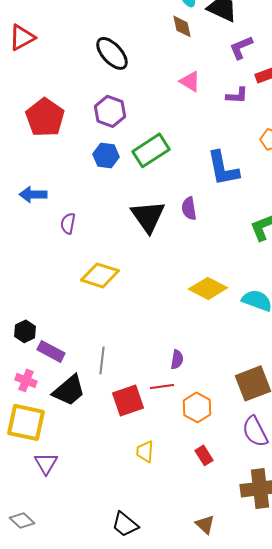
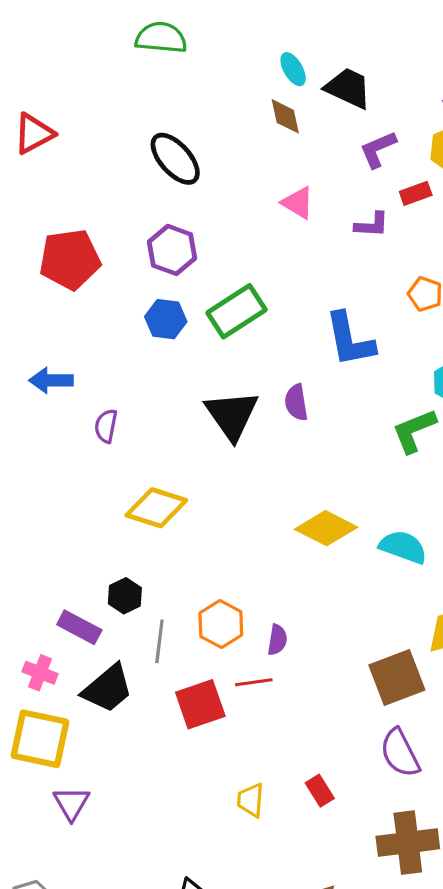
red pentagon: (45, 117) -> (70, 259), turned 30
black hexagon: (25, 331) -> (125, 596), moved
orange hexagon: (197, 407) -> (221, 624), moved
yellow trapezoid: (145, 451) -> (251, 800), moved

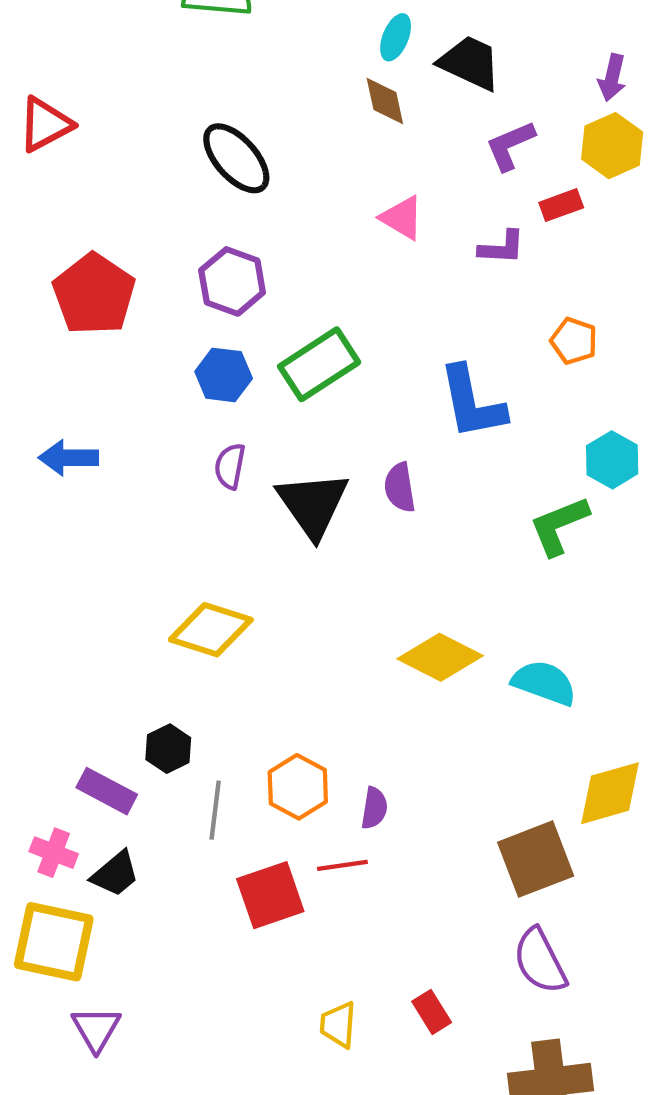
cyan ellipse: (293, 69) -> (396, 37), turned 52
red pentagon: (70, 259) -> (94, 294), turned -30
purple semicircle: (106, 426) -> (230, 466), moved
black trapezoid: (108, 688) -> (115, 874), moved, size x0.7

